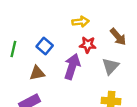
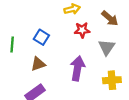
purple arrow: (72, 67) -> (78, 68), moved

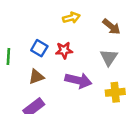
red star: (82, 30) -> (64, 50), moved
purple arrow: (78, 68) -> (78, 81), turned 95

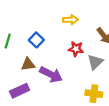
red star: (64, 50) -> (76, 49), moved
purple arrow: (78, 81) -> (51, 75), moved

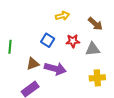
blue square: (36, 40) -> (48, 40), moved
gray triangle: (95, 62) -> (93, 49), turned 49

